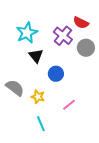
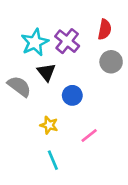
red semicircle: (81, 23) -> (105, 29), turned -105
purple cross: (63, 36) -> (67, 41), moved
gray semicircle: (15, 88) -> (19, 86), moved

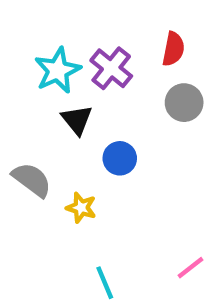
gray semicircle: (19, 86) -> (32, 180), moved
pink line: (89, 135) -> (191, 268), moved
cyan line: (53, 160) -> (105, 283), moved

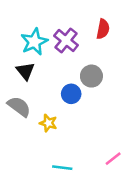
gray circle: (184, 103) -> (91, 76), moved
black triangle: (77, 120) -> (25, 71), moved
cyan line: (105, 283) -> (62, 168), turned -60

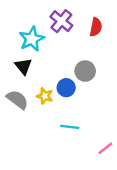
purple cross: (66, 40) -> (61, 21), moved
yellow star: (48, 123) -> (45, 96), moved
cyan line: (62, 168) -> (70, 127), moved

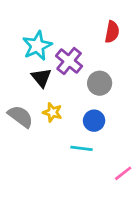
purple cross: (61, 21) -> (69, 61), moved
black triangle: (23, 66) -> (41, 78), moved
blue circle: (66, 88) -> (94, 121), moved

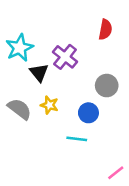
cyan star: (37, 46) -> (19, 48), moved
gray circle: (100, 83) -> (107, 86), moved
pink line: (123, 173) -> (116, 173), moved

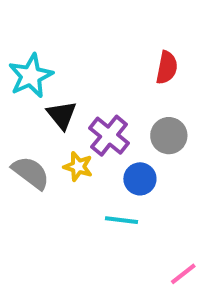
red semicircle: (105, 30) -> (167, 68), moved
purple cross: (65, 57) -> (109, 136), moved

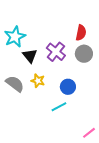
purple cross: (109, 136) -> (56, 52), moved
gray circle: (169, 136) -> (84, 54), moved
cyan line: (121, 220) -> (59, 107), turned -35

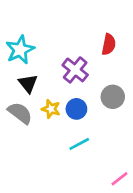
gray circle: (84, 54) -> (113, 97), moved
black triangle: (30, 56) -> (28, 83), moved
blue circle: (68, 87) -> (76, 109), moved

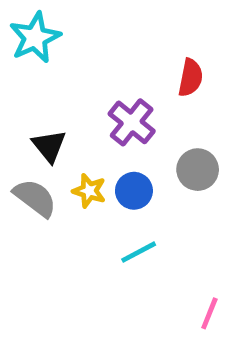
cyan star: (20, 50) -> (35, 38), moved
pink line: (119, 179) -> (209, 313), turned -30

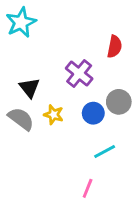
blue circle: (134, 191) -> (93, 113), moved
cyan line: (139, 252) -> (105, 151), moved
pink line: (209, 313) -> (88, 188), moved

